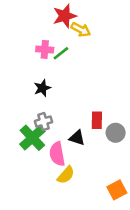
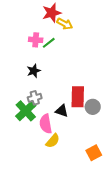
red rectangle: (97, 120) -> (78, 97), size x1.5

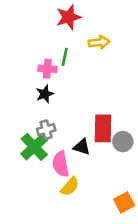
yellow arrow: (65, 24) -> (99, 42), moved, turned -35
pink cross: (36, 40) -> (47, 69), moved
green line: (49, 43) -> (65, 57), turned -40

